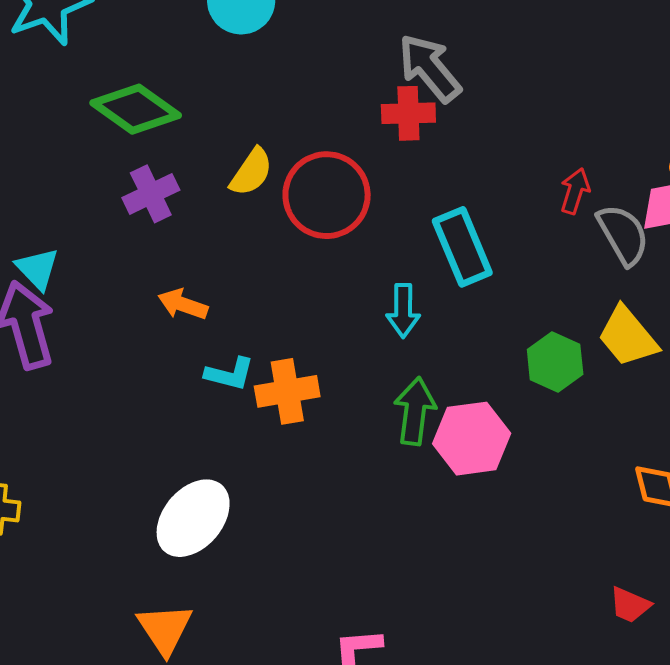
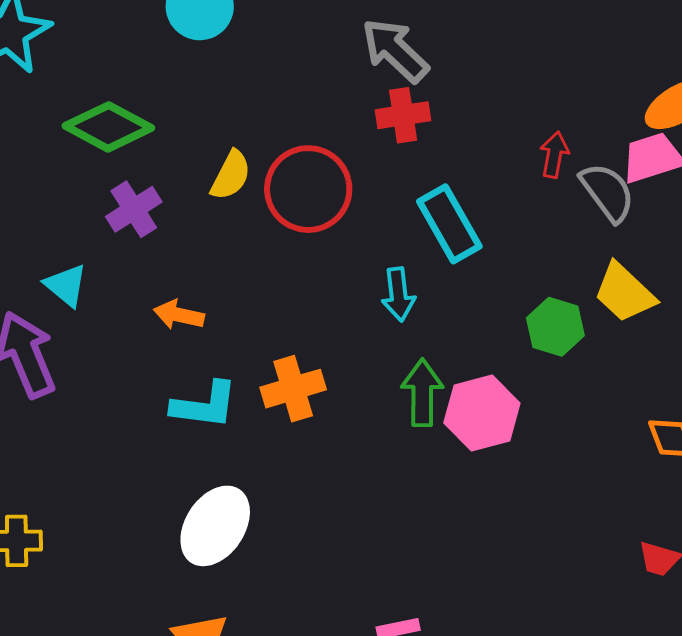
red cross: (408, 113) -> (403, 115), moved
cyan triangle: (37, 269) -> (66, 285), moved
cyan L-shape: (230, 374) -> (205, 405), moved, size x1.4

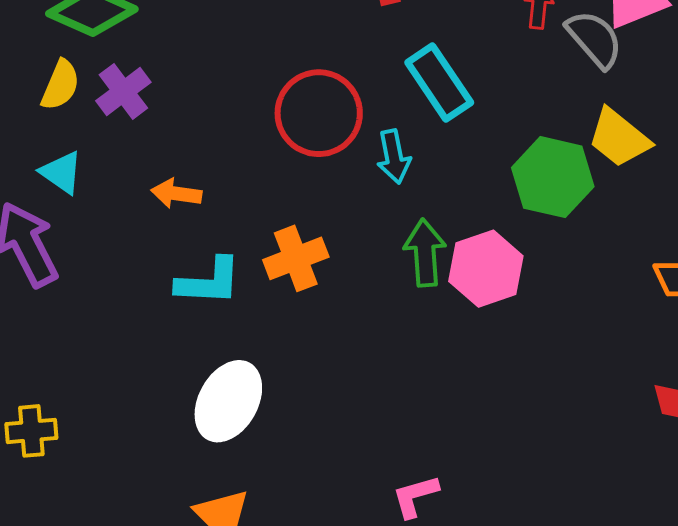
yellow semicircle: (231, 175) -> (60, 85), moved
red circle: (308, 189) -> (319, 113), moved
green hexagon: (555, 327) -> (553, 177), size x1.4

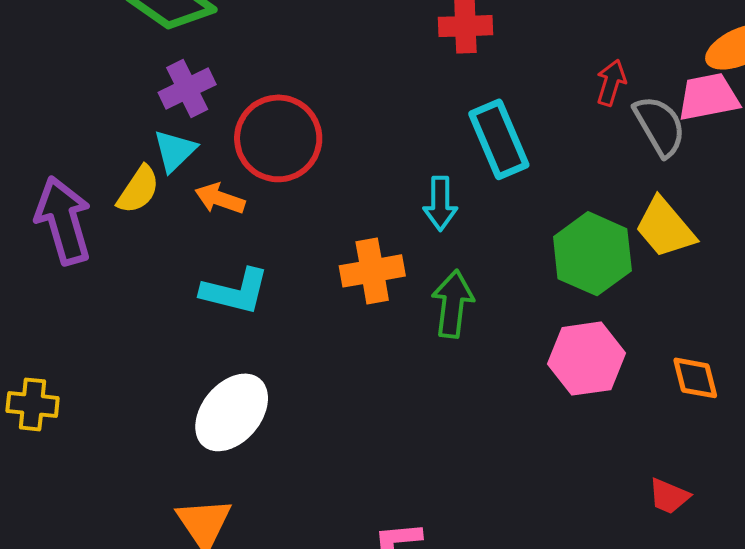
yellow semicircle: (60, 85) -> (138, 190), moved
red circle: (319, 113) -> (278, 138), moved
cyan triangle: (62, 172) -> (175, 151), moved, turned 30
orange cross: (296, 258) -> (372, 271), moved
pink hexagon: (486, 269) -> (587, 359), moved

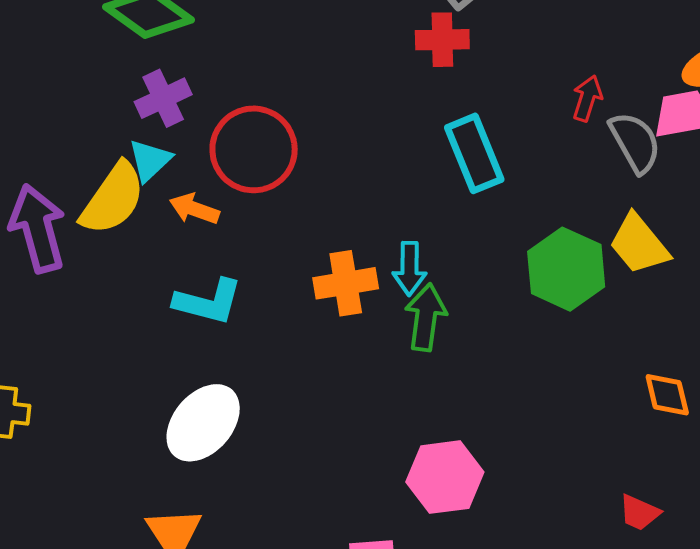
yellow semicircle: (138, 190) -> (113, 199), size x1.5
cyan arrow: (440, 204) -> (409, 269), moved
pink hexagon: (587, 359) -> (445, 477), moved

